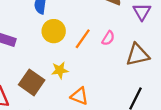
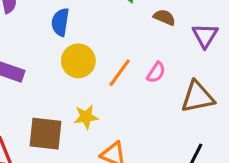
brown square: (32, 82) -> (45, 134), turned -30

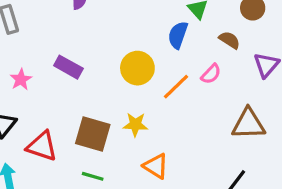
blue semicircle: (60, 22) -> (178, 35), moved
pink semicircle: (156, 72) -> (211, 74), moved

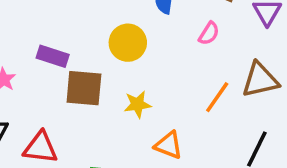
orange line: (176, 87) -> (217, 97), moved
brown square: (93, 134) -> (84, 88), moved

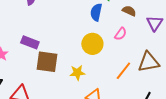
yellow circle: (128, 43) -> (92, 44), moved

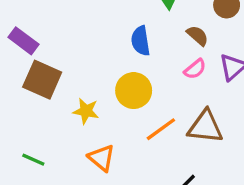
blue semicircle: (96, 12) -> (141, 41), moved, turned -36
pink semicircle: (121, 34) -> (195, 69), moved
yellow circle: (92, 44) -> (134, 91), moved

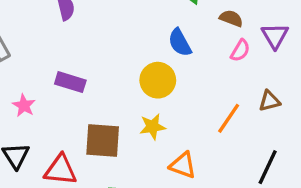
brown square: (42, 80) -> (103, 141), moved
yellow circle: (134, 91) -> (158, 80), moved
brown triangle: (205, 127) -> (269, 101), size x0.6

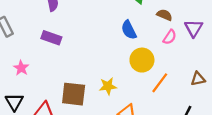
yellow circle: (158, 80) -> (142, 60), moved
purple rectangle: (70, 82) -> (51, 38), moved
brown triangle: (269, 101) -> (198, 79), moved

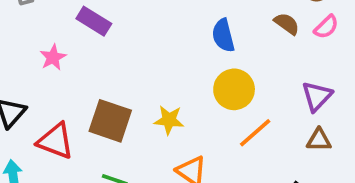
purple triangle: (194, 28) -> (317, 96), moved
pink semicircle: (170, 37) -> (326, 27), moved
pink star: (21, 68) -> (53, 57), moved

